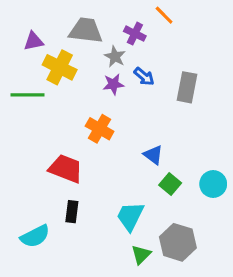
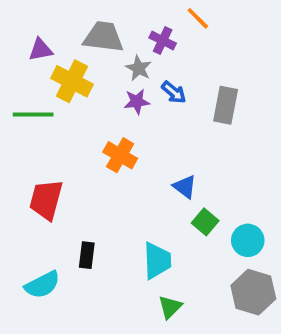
red trapezoid: (66, 169) -> (46, 200), moved, turned -96
cyan circle: (213, 184) -> (248, 240), moved
cyan trapezoid: (130, 216) -> (157, 261), turned 152
gray hexagon: (178, 242) -> (253, 292), moved

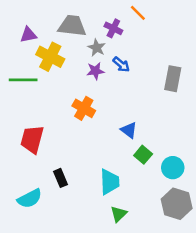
gray rectangle: (226, 105) -> (173, 79), moved
black rectangle: (87, 255) -> (61, 178), turned -30

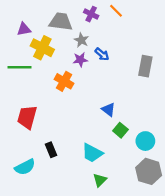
purple cross: (113, 28) -> (91, 14), moved
orange cross: (84, 108) -> (64, 81), moved
cyan trapezoid: (110, 182) -> (92, 153), turned 120

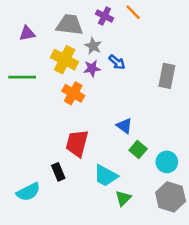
yellow cross: (42, 48) -> (65, 60), moved
red trapezoid: (27, 117) -> (77, 143), moved
green triangle: (100, 180) -> (123, 198), moved

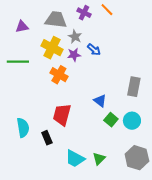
gray rectangle: (167, 76) -> (134, 87), moved
cyan circle: (167, 162) -> (132, 121), moved
cyan trapezoid: (106, 176) -> (75, 159), moved
cyan semicircle: (28, 192) -> (23, 128), moved, turned -72

